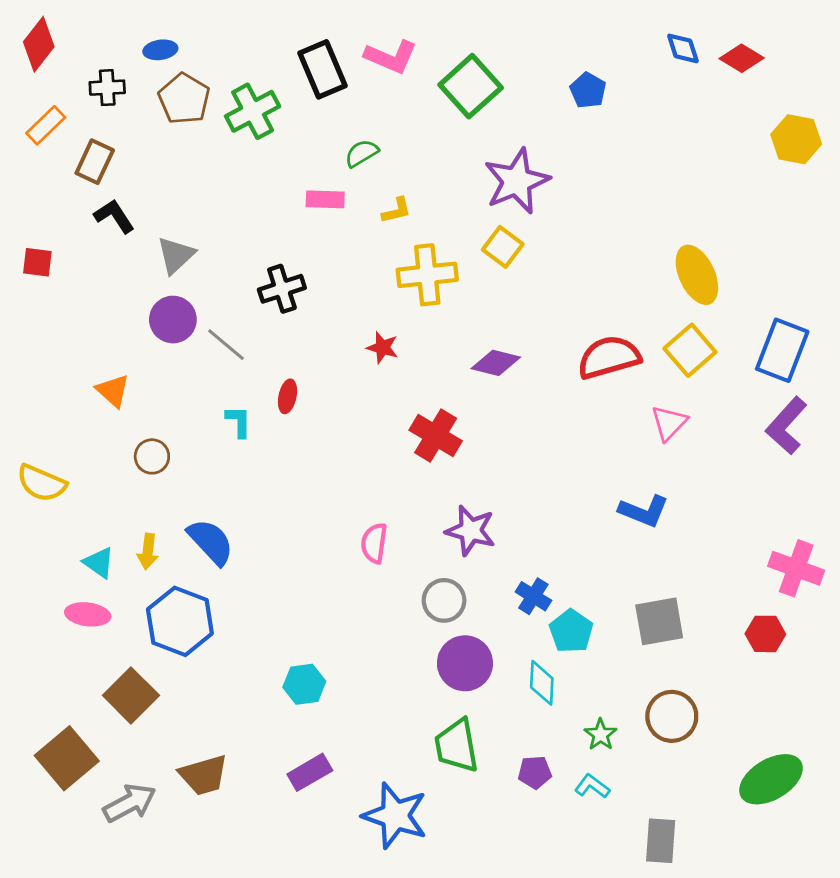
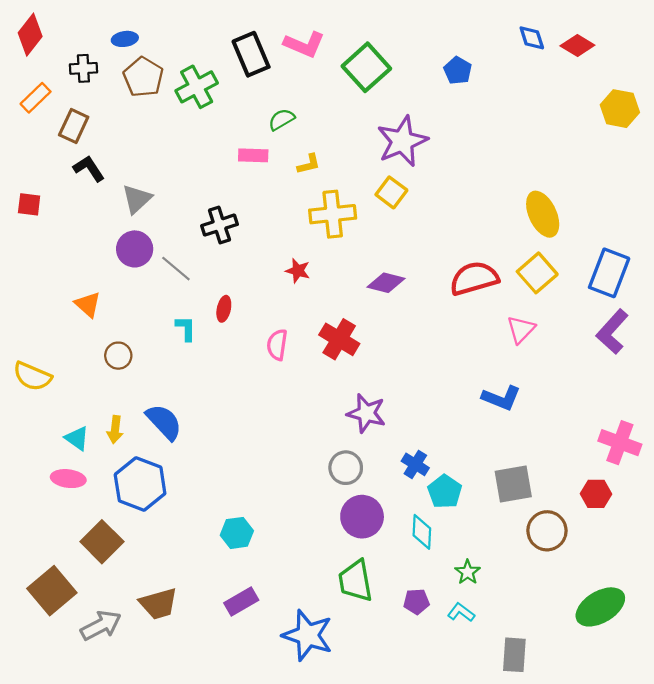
pink semicircle: (374, 543) -> (277, 345), moved
brown circle: (672, 716) -> (547, 531), moved

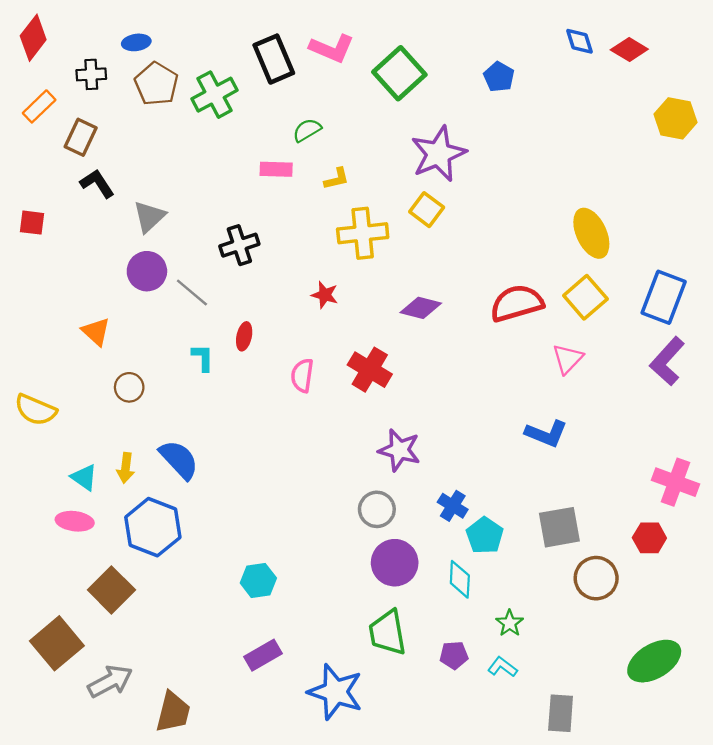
brown trapezoid: (159, 604) -> (173, 712), moved, turned -60

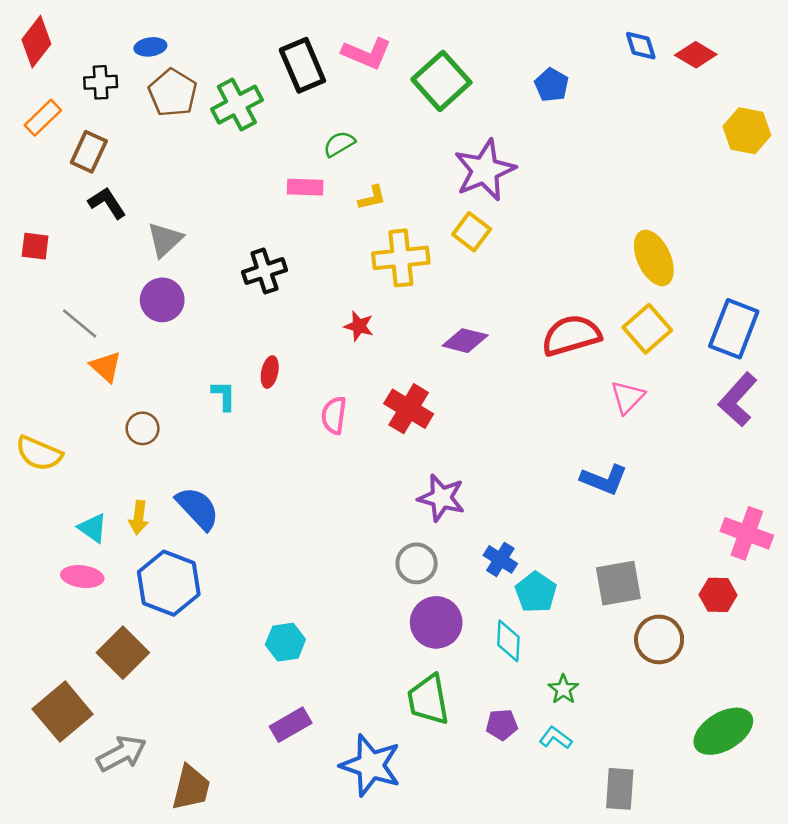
gray line: (192, 293) -> (80, 324), moved

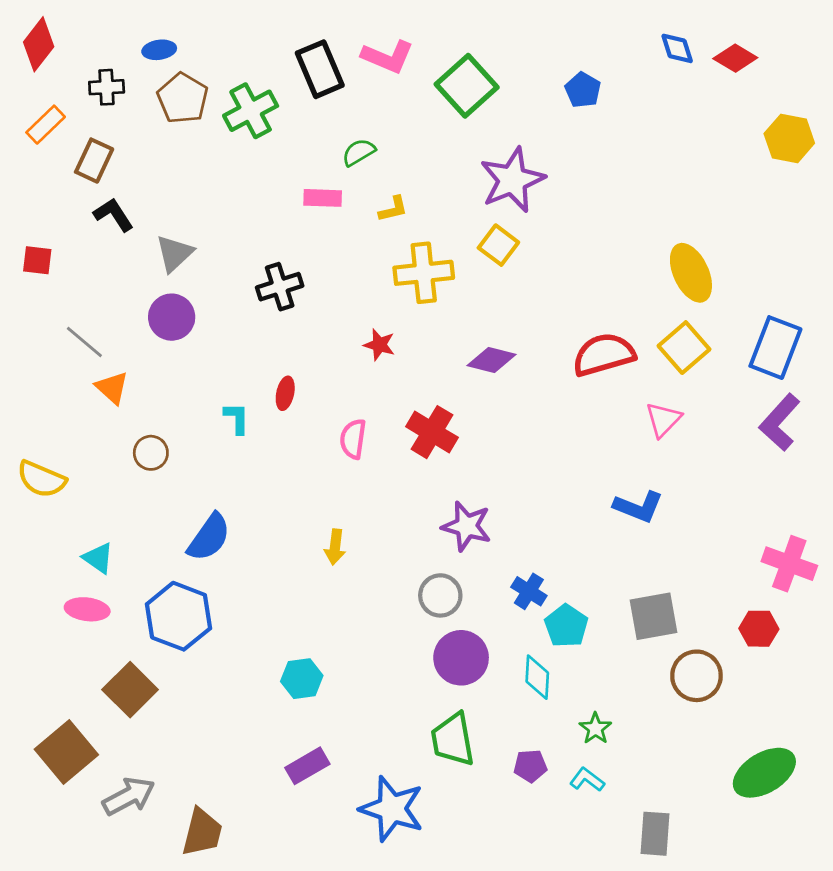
blue semicircle: (198, 508) -> (209, 537), turned 78
yellow arrow: (139, 518) -> (335, 547), moved

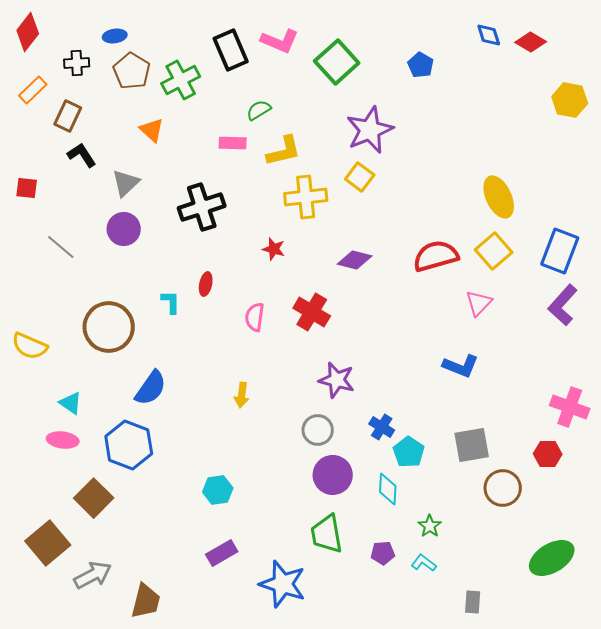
yellow L-shape: (393, 209) -> (284, 151), size x1.6
black cross: (280, 287) -> (202, 207), size x1.4
orange triangle: (112, 388) -> (152, 130), moved
brown circle: (151, 453) -> (109, 327), size x2.0
gray rectangle: (655, 834) -> (473, 602), size x0.7

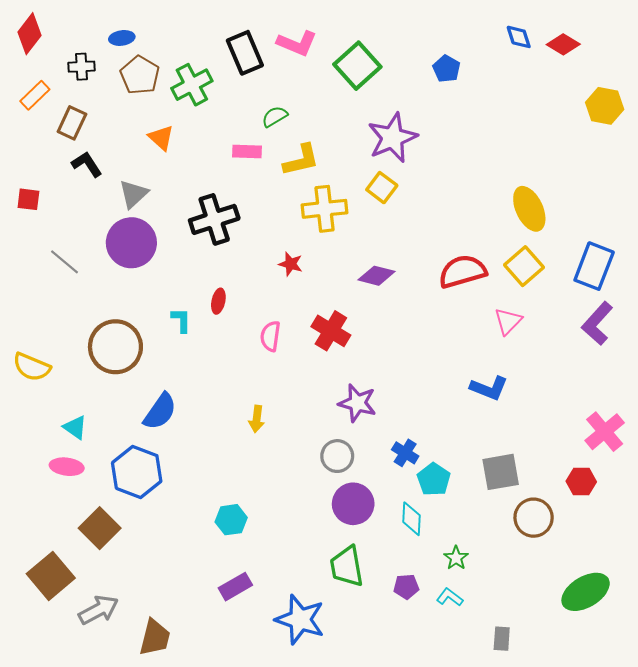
purple circle: (124, 229) -> (131, 243), size x1.4
pink cross: (570, 407) -> (605, 432), turned 30

